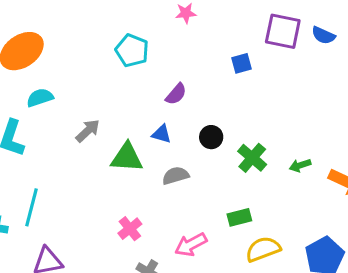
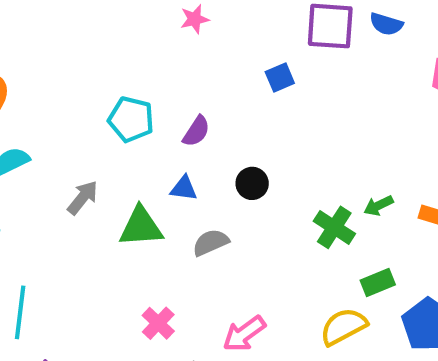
cyan pentagon: (132, 50) -> (131, 119), moved
green cross: (252, 158) -> (334, 227), moved
green rectangle: (239, 217) -> (378, 283), moved

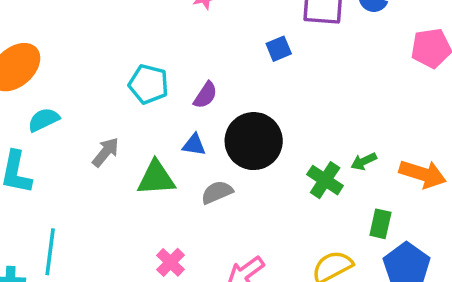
black circle: (252, 183) -> (254, 141), size x2.0
green rectangle: (378, 283) -> (380, 224), moved, turned -56

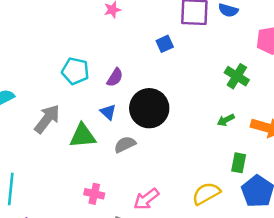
blue triangle: (194, 145) -> (108, 112), turned 36
gray arrow: (106, 152) -> (47, 119), size x1.4
green cross: (325, 180) -> (237, 76), moved
pink cross: (171, 262) -> (94, 194), turned -30

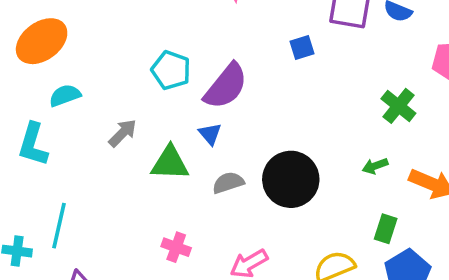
purple semicircle: (115, 77) -> (226, 86), size x1.8
black circle: (149, 108) -> (291, 179), moved
gray arrow: (47, 119) -> (123, 133), size x0.7

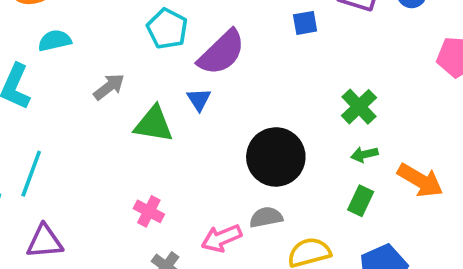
green cross: (398, 106) -> (359, 107), moved
gray semicircle: (228, 183) -> (266, 217), moved
green rectangle: (386, 229) -> (361, 201), moved

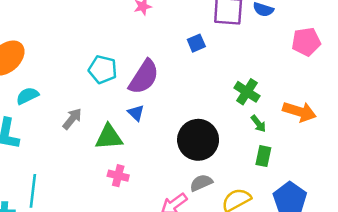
green arrow: (364, 154) -> (258, 124), turned -102
orange arrow: (420, 180) -> (299, 112), moved
pink cross: (149, 211) -> (118, 176), moved

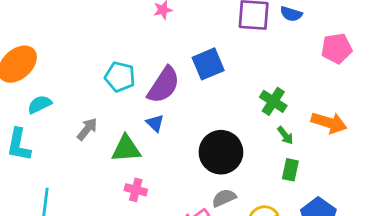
blue square: (196, 43) -> (208, 64), moved, size x1.6

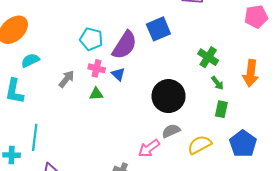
orange arrow: (329, 123) -> (251, 73), turned 80
green triangle: (126, 149) -> (96, 94), size x0.6
pink cross: (136, 190) -> (97, 68), moved

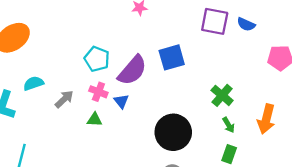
cyan semicircle: (30, 60) -> (34, 83), moved

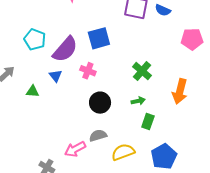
pink cross: (98, 92) -> (88, 71), moved
green arrow: (229, 125) -> (138, 101), moved, turned -72
black circle: (173, 132) -> (100, 103), size x0.7

